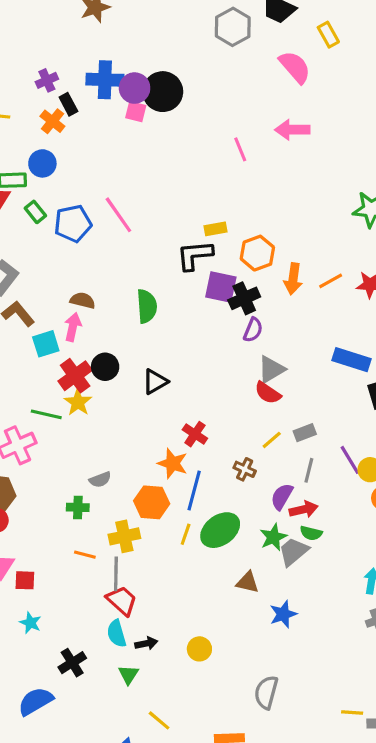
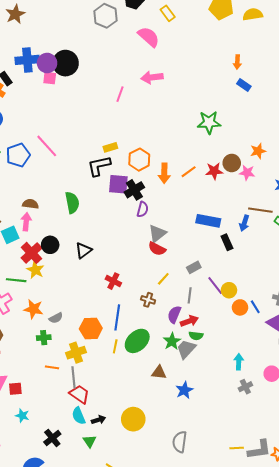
pink line: (240, 149) -> (120, 94), turned 49
gray rectangle: (305, 433) -> (194, 267), moved
orange star: (173, 463) -> (33, 309), moved
yellow circle: (199, 649) -> (133, 419), size x1.5

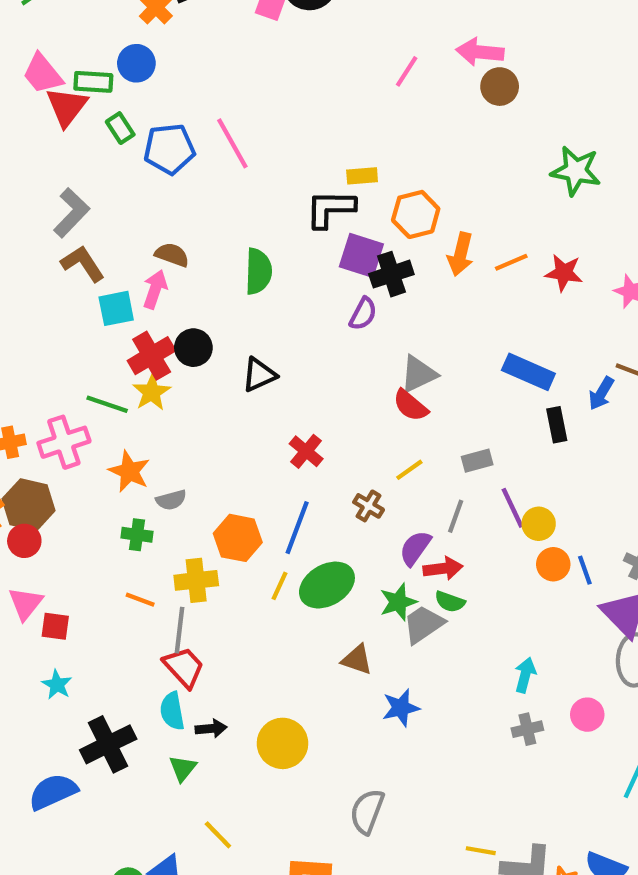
brown circle: (232, 163) -> (500, 87), moved
purple semicircle: (143, 209) -> (363, 314), moved
black cross: (52, 438) -> (108, 744), size x1.4

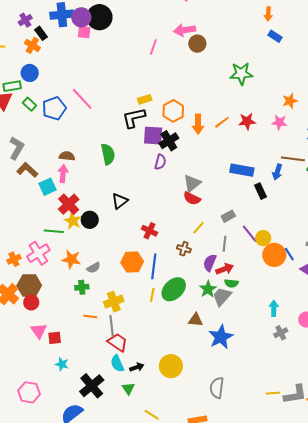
black circle: (193, 348) -> (90, 220), moved
orange hexagon: (238, 538) -> (132, 262), moved
orange circle: (553, 564) -> (274, 255), size x1.5
blue star: (401, 708) -> (221, 337), size x1.4

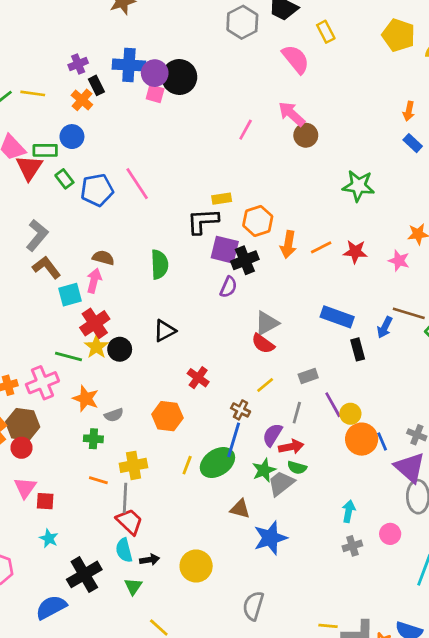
pink arrow: (185, 30) -> (292, 114), turned 40
blue line: (154, 266) -> (234, 440), moved

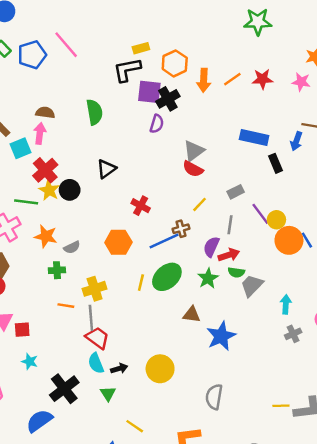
brown cross: (241, 410) -> (181, 229), turned -35
blue line: (234, 440) -> (164, 241), moved, turned 56
gray trapezoid: (281, 483) -> (252, 285), moved

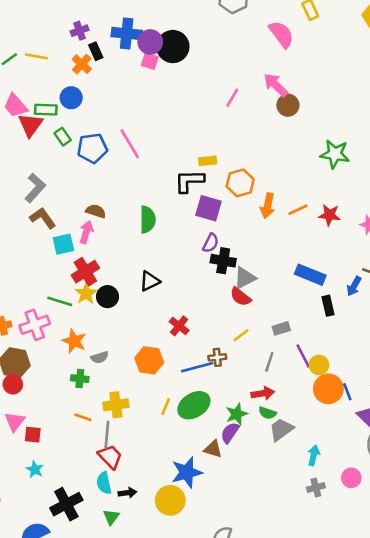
black cross: (168, 99) -> (223, 261), moved, turned 30
purple semicircle: (211, 247) -> (230, 433), moved
blue star: (221, 336) -> (187, 472), moved

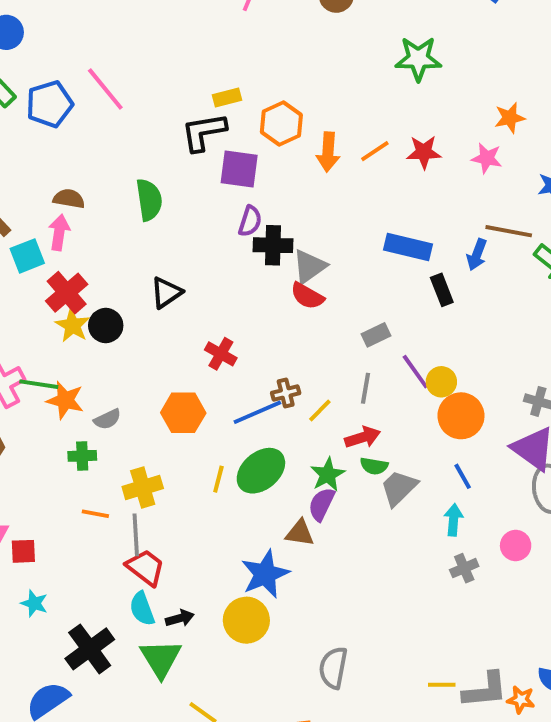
green line: (60, 301) -> (39, 384), moved
yellow line: (241, 335) -> (320, 411), moved
blue line: (347, 392) -> (463, 476), moved
green triangle: (111, 517) -> (161, 658), size x1.6

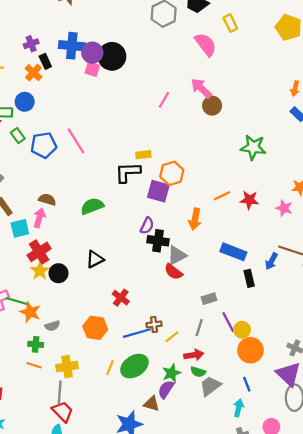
orange arrow: (328, 152) -> (195, 219), moved
purple square: (239, 169) -> (158, 191), moved
green semicircle: (149, 200) -> (92, 206), turned -110
orange line: (95, 514) -> (34, 365), moved

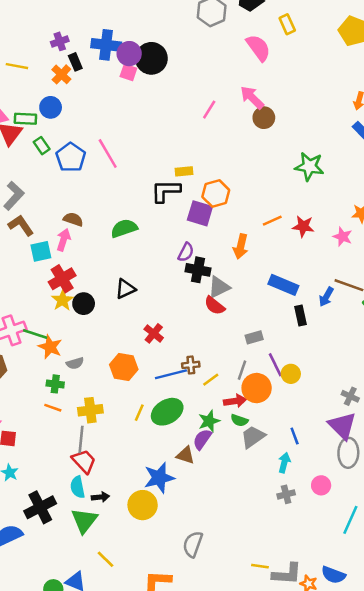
blue pentagon: (44, 145) -> (71, 157), turned -30
orange circle: (250, 350) -> (257, 388), moved

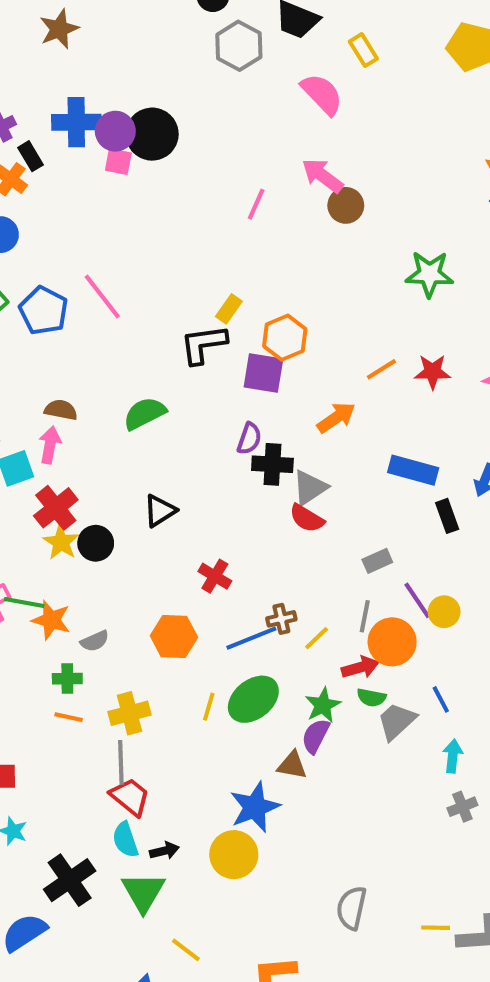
yellow rectangle: (184, 171) -> (229, 309), turned -42
orange arrow: (241, 246) -> (336, 418), turned -130
blue line: (295, 436) -> (441, 699), moved
gray semicircle: (193, 544) -> (352, 908), moved

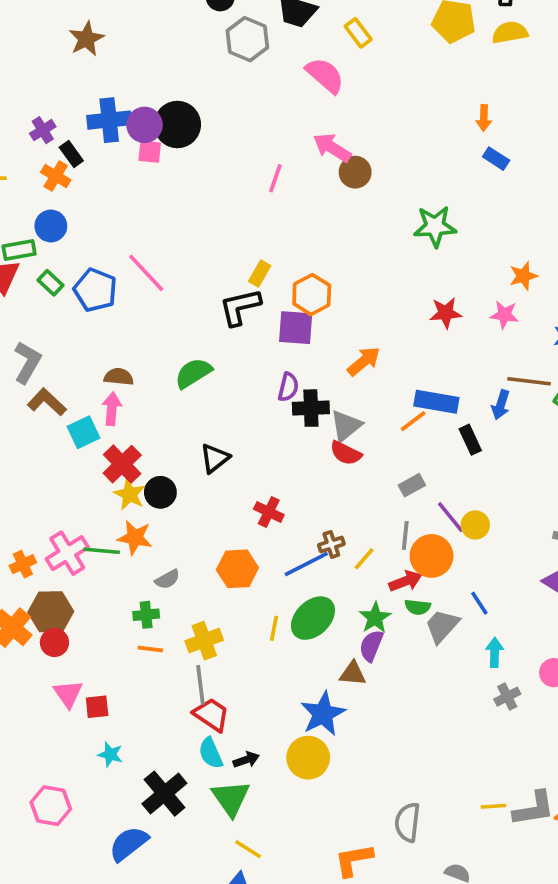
orange line: (381, 369) -> (413, 421), moved
orange star: (51, 620) -> (135, 538), moved
gray semicircle: (352, 908) -> (408, 822), moved
yellow line: (186, 950) -> (248, 849), moved

